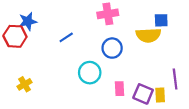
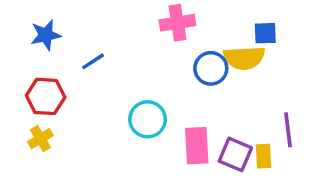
red hexagon: (15, 36) -> (46, 96), moved
blue line: (66, 37) -> (93, 61), moved
blue circle: (112, 48) -> (211, 68), moved
pink rectangle: (120, 89) -> (197, 146), size x1.5

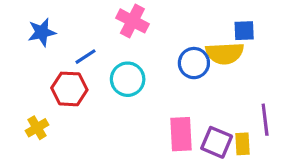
pink cross: (177, 23) -> (132, 21), moved, turned 36
red hexagon: (46, 96) -> (69, 89), moved
cyan circle: (148, 119) -> (128, 79), moved

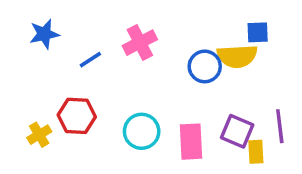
pink cross: (132, 21) -> (140, 43), moved, turned 36
cyan circle: (128, 79) -> (142, 131), moved
red hexagon: (69, 89) -> (77, 116), moved
purple square: (217, 142) -> (237, 131), moved

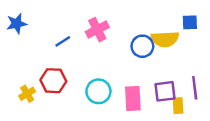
blue square: (258, 32) -> (190, 22), moved
blue star: (44, 34) -> (16, 24), moved
purple square: (237, 131) -> (165, 91), turned -30

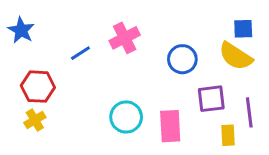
blue star: (16, 24) -> (21, 30), turned -30
yellow semicircle: (165, 39) -> (236, 56), moved, turned 36
red hexagon: (53, 81) -> (38, 87), moved
purple square: (165, 91) -> (211, 99), moved

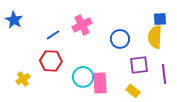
yellow semicircle: (236, 56) -> (155, 37), turned 60
red hexagon: (38, 87) -> (51, 61), moved
pink rectangle: (170, 126) -> (100, 83), moved
yellow rectangle: (228, 135) -> (133, 91), moved, turned -48

